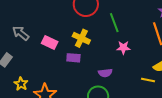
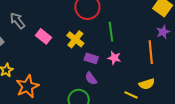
purple rectangle: (73, 58) -> (91, 58), moved
purple semicircle: (105, 73) -> (91, 78), turned 48

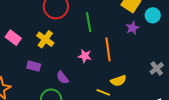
green line: (111, 32) -> (89, 22), moved
orange line: (151, 52) -> (108, 49), moved
purple rectangle: (91, 58) -> (34, 66), moved

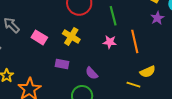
pink star: (85, 56) -> (110, 42), moved

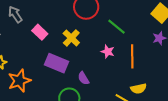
green line: (113, 16) -> (117, 27), turned -48
purple rectangle: (62, 64) -> (56, 63), size x1.6

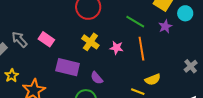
gray arrow: (15, 14) -> (19, 39), moved
green line: (117, 27) -> (135, 22), moved
yellow cross: (71, 38) -> (90, 42), moved

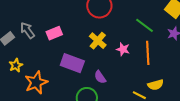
pink rectangle: (46, 39) -> (54, 33), turned -63

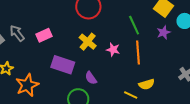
green line: (145, 25) -> (134, 25), turned 30

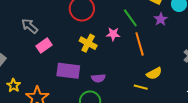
gray arrow: (17, 33) -> (30, 26), moved
pink star: (113, 50) -> (113, 34), moved
purple semicircle: (91, 78) -> (98, 78), turned -48

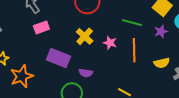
green line: (130, 18) -> (132, 23), turned -54
pink star: (113, 34) -> (110, 43), moved
yellow semicircle: (154, 73) -> (162, 63), moved

